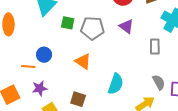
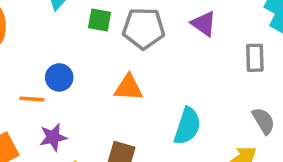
orange triangle: (83, 61) -> (128, 88), turned -30

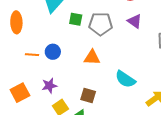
orange line: (32, 99) -> (32, 55), moved
cyan semicircle: (187, 126) -> (125, 79), turned 105

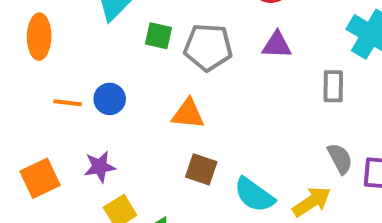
purple triangle: (135, 21) -> (277, 45), turned -35
cyan semicircle: (125, 79) -> (254, 195), moved
brown square: (88, 95) -> (201, 169), moved

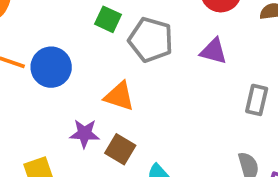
blue circle: (110, 99) -> (51, 67), size x1.4
purple star: (100, 167) -> (85, 134), moved

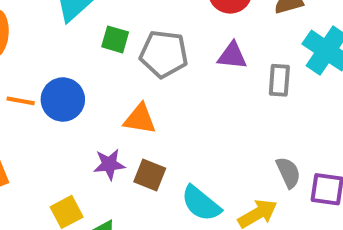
gray rectangle: (257, 100) -> (279, 80), moved

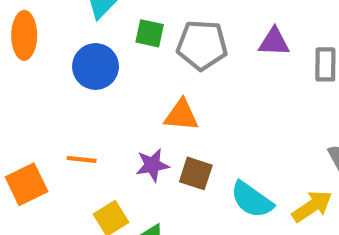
blue circle: (63, 100) -> (96, 66), moved
orange line: (21, 101) -> (82, 159), moved

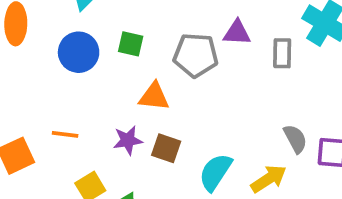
green square: (150, 33) -> (131, 44), moved
gray pentagon: (202, 45) -> (196, 55), moved
cyan semicircle: (252, 200) -> (215, 172), turned 87

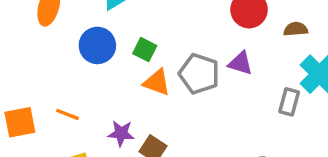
gray rectangle: (282, 53) -> (289, 102), moved
orange triangle: (154, 96) -> (157, 82), moved

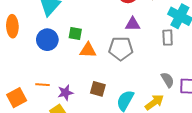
gray pentagon: (199, 74) -> (121, 49), moved
purple star: (121, 133) -> (65, 93), moved

